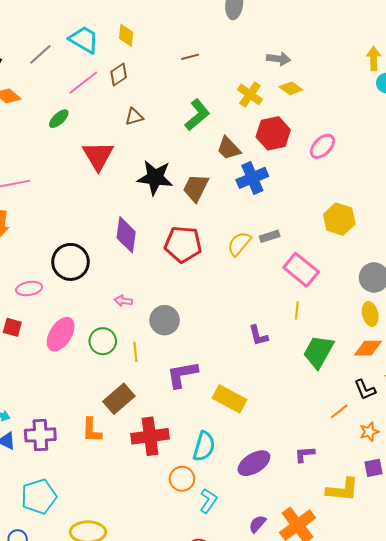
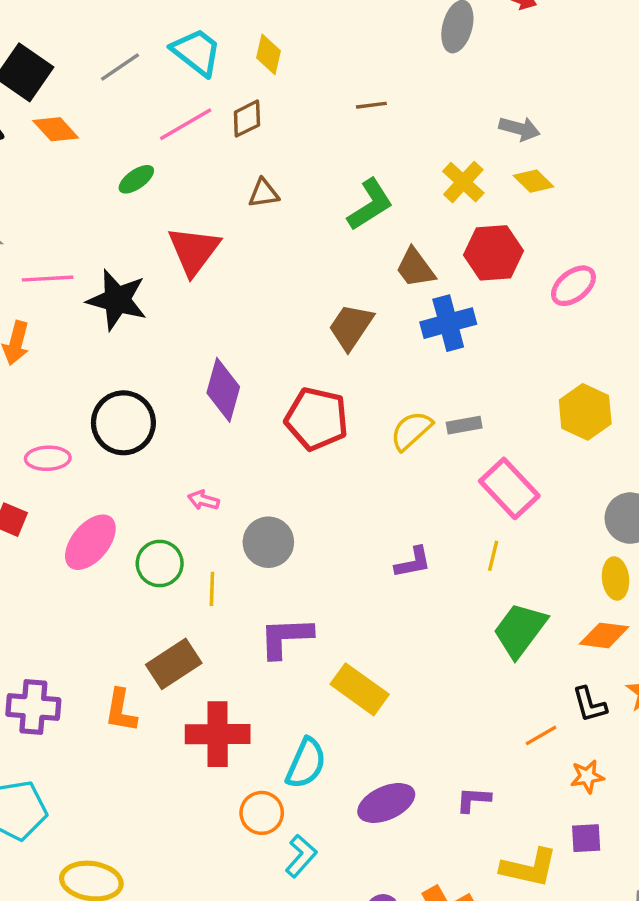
black star: (155, 178) -> (117, 300), moved
purple L-shape: (258, 336) -> (413, 562), moved, turned -95

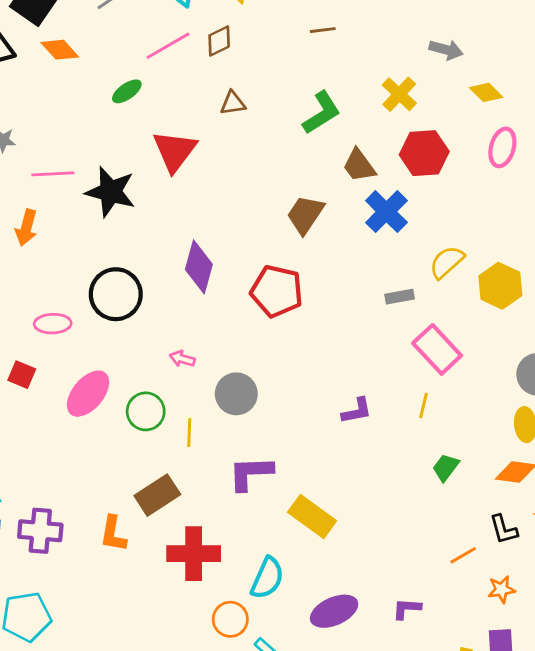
yellow diamond: (533, 181) -> (486, 92), moved
pink ellipse: (573, 286) -> (502, 147), moved, turned -36
blue cross: (448, 323) -> (386, 212), turned -30
yellow semicircle: (411, 431) -> (447, 262), moved
green trapezoid: (520, 630) -> (446, 467), size x0.6

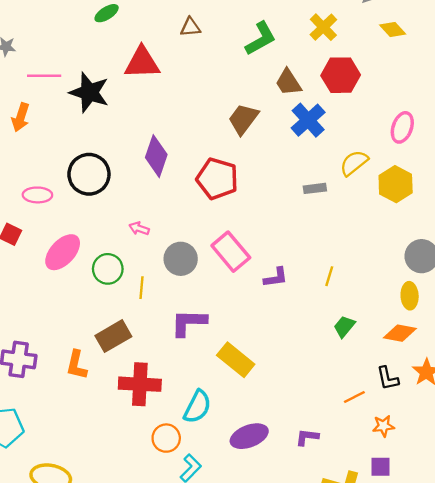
pink ellipse: (502, 147) -> (402, 127), moved
red triangle: (175, 151) -> (142, 63), turned 48
pink rectangle: (437, 349) -> (231, 252), moved

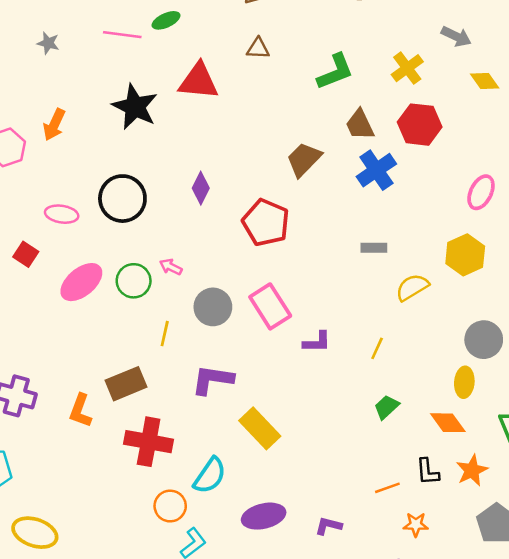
pink line: (44, 76) -> (122, 35), moved
purple diamond: (156, 156) -> (201, 188), size x0.7
yellow semicircle: (354, 163) -> (412, 287), moved
green circle: (108, 269) -> (134, 281), moved
orange diamond: (400, 333) -> (448, 423), turned 36

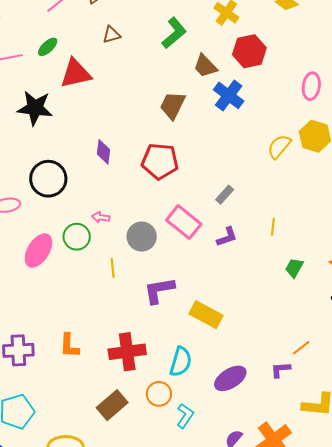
green ellipse: (166, 20) -> (48, 47), moved
gray rectangle: (374, 248) -> (225, 195), moved, turned -30
yellow semicircle: (412, 287) -> (279, 147), moved
brown rectangle: (126, 384) -> (112, 405), moved
orange line: (387, 488) -> (301, 348), moved

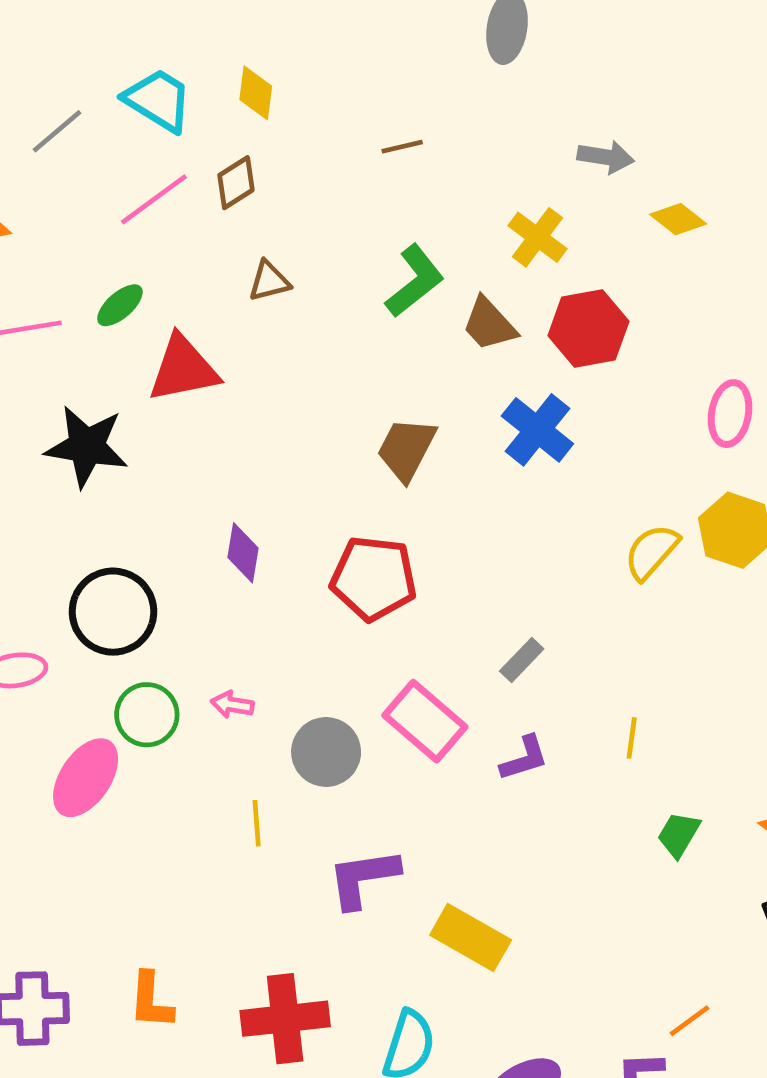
brown trapezoid: (205, 66) -> (489, 324), moved
green circle: (77, 237) -> (147, 715), moved

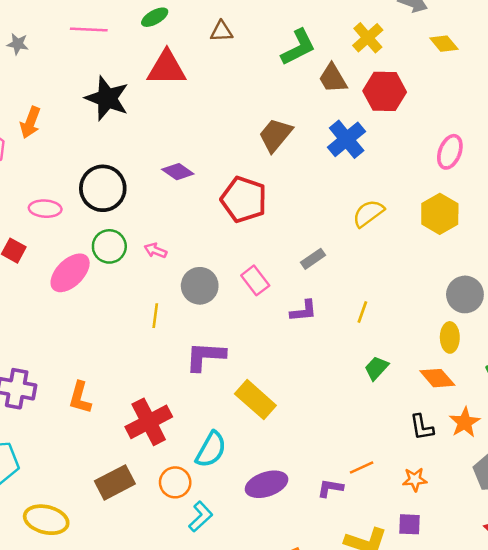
green ellipse: (120, 305) -> (155, 17), moved
yellow semicircle: (652, 552) -> (368, 213), moved
purple diamond: (243, 553) -> (178, 172), turned -76
pink rectangle: (425, 721) -> (255, 280), size x0.7
red cross: (285, 1019) -> (149, 422), turned -33

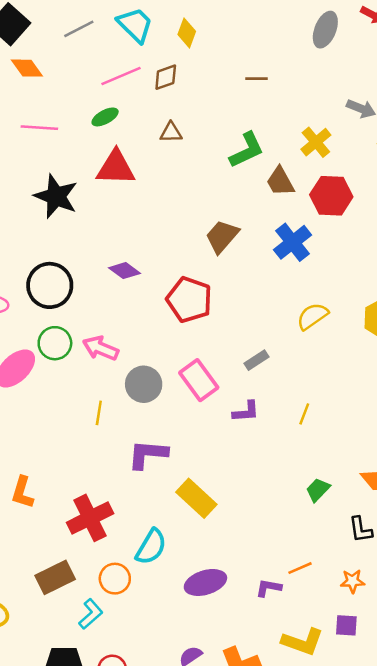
pink arrow: (155, 250) -> (101, 348), size x1.6
pink rectangle: (255, 280) -> (199, 380), size x1.4
green trapezoid: (376, 368) -> (318, 490), moved
cyan L-shape: (201, 517) -> (91, 614), moved

